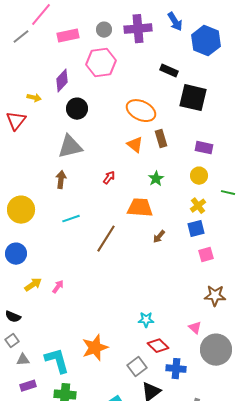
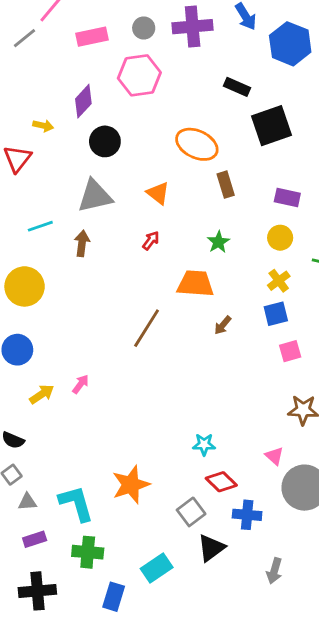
black square: (193, 98) -> (272, 126), turned -32
orange triangle: (135, 145) -> (158, 193), moved
cyan line: (71, 219) -> (40, 226), moved
pink arrow: (58, 287) -> (81, 384), moved

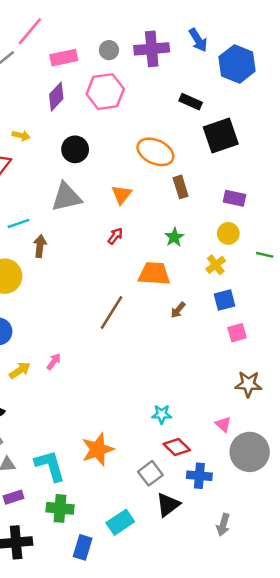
purple diamond: (83, 101) -> (56, 97), moved
orange triangle: (158, 193) -> (122, 195), turned 30
brown arrow: (82, 243) -> (40, 246), moved
yellow cross: (279, 281) -> (216, 265), moved

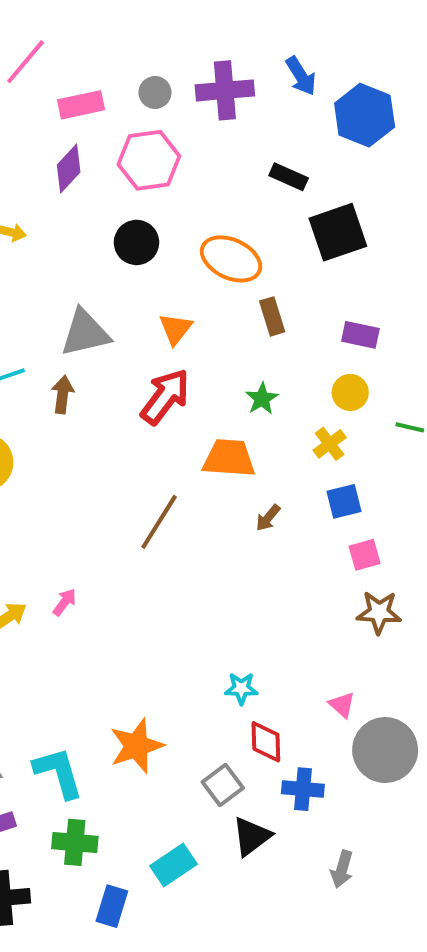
black circle: (75, 149) -> (136, 242), moved
red arrow: (115, 236) -> (165, 397), size x2.0
brown arrow: (40, 246) -> (63, 395), moved
brown star: (248, 384) -> (379, 612), moved
red diamond: (177, 447) -> (266, 742), turned 44

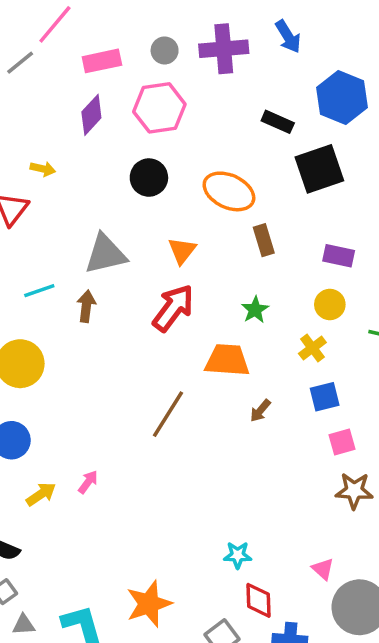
blue hexagon: (365, 115) -> (342, 97), moved

